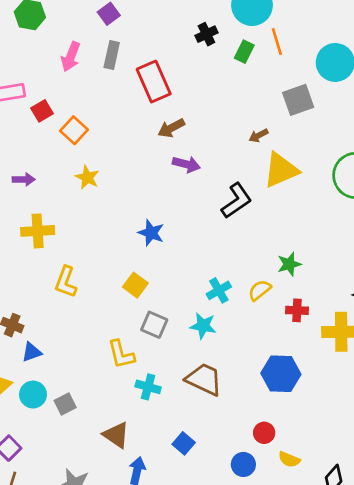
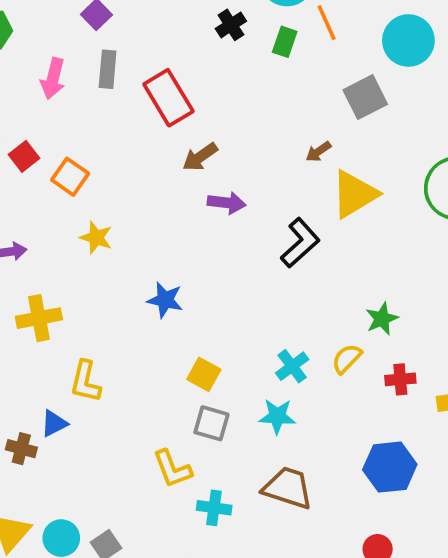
blue star: (151, 233) -> (165, 300), moved
yellow square: (135, 285) -> (204, 374), moved
blue triangle: (32, 352) -> (54, 423), moved

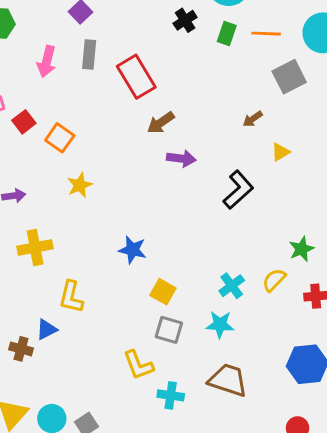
orange line: (327, 23) -> (266, 34), moved, turned -64
yellow triangle: (354, 194) -> (280, 152), size x0.5
yellow star: (96, 238) -> (80, 185), turned 30
blue star: (165, 300) -> (133, 250), moved

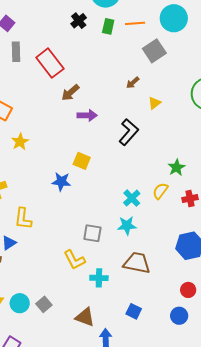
yellow square: (163, 292) -> (82, 161), moved

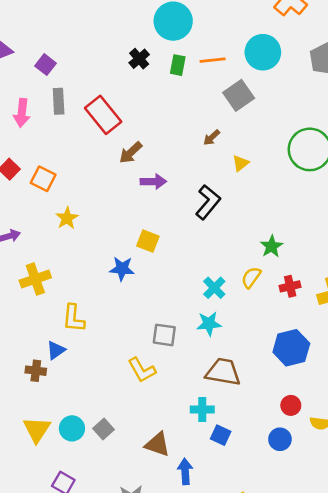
cyan cross: (99, 278) -> (202, 409), moved

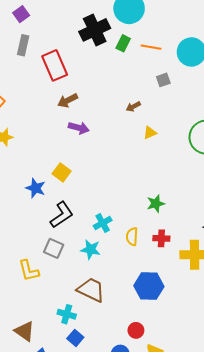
black cross: (139, 59) -> (95, 30), size x1.8
gray square: (239, 95) -> (163, 80), size x0.6
black L-shape: (208, 202) -> (62, 215), moved
yellow semicircle: (251, 277) -> (132, 237), moved, turned -48

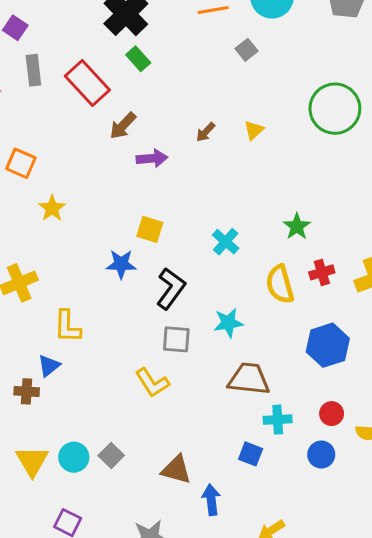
green rectangle: (123, 43) -> (138, 59), moved, turned -49
brown arrow: (133, 107) -> (206, 132), moved
cyan cross: (103, 223) -> (226, 242), moved
yellow semicircle: (132, 237) -> (280, 284), size x1.4
cyan cross: (67, 314) -> (278, 420), moved

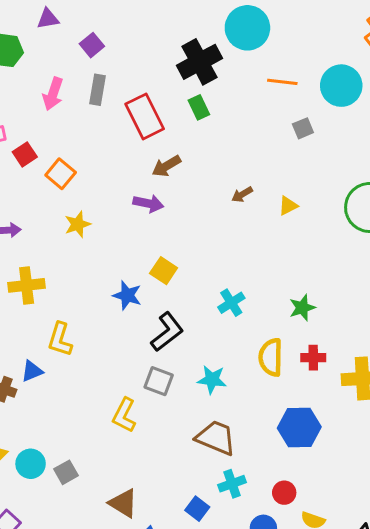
purple arrow: (152, 158) -> (148, 204), moved
yellow L-shape: (152, 383) -> (124, 415), turned 44
cyan cross: (278, 420) -> (232, 484), turned -32

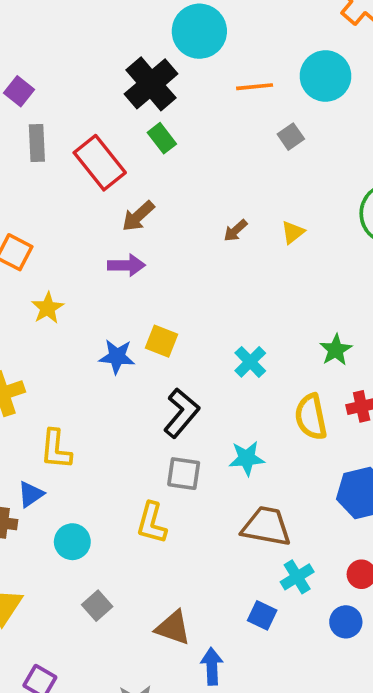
blue star: (127, 295) -> (117, 357), moved
cyan circle: (31, 464) -> (72, 542), moved

